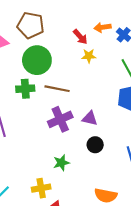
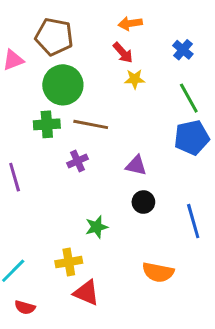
orange arrow: (103, 27) -> (130, 23), moved
purple cross: (60, 119) -> (78, 161), moved, size x0.6

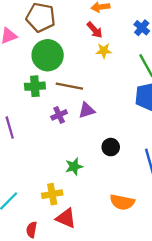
purple triangle: (136, 165) -> (87, 110), moved, turned -30
red semicircle: (25, 307) -> (32, 230), moved, turned 84

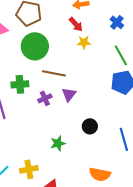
green cross: (35, 86) -> (20, 84), moved
purple triangle: (87, 110) -> (69, 94), turned -35
yellow cross: (52, 194) -> (29, 169), moved

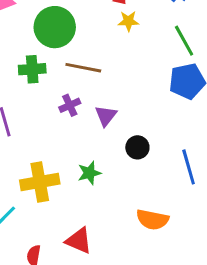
green cross: (20, 84) -> (32, 69), moved
purple triangle: (69, 94) -> (106, 116), moved
yellow cross: (29, 169) -> (40, 182), moved, size x1.4

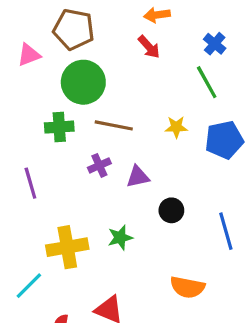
yellow star: (128, 21) -> (176, 127), moved
green line: (184, 41) -> (207, 82), moved
purple triangle: (106, 116) -> (138, 177), turned 40

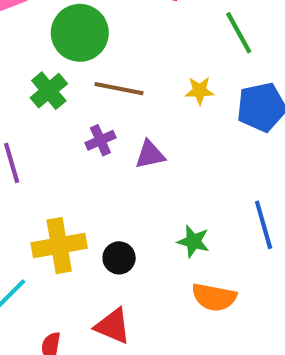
green cross: (59, 127) -> (49, 91), turned -36
black circle: (171, 210) -> (119, 258), moved
green star: (120, 238) -> (193, 241), moved, turned 30

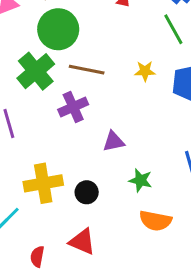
green cross: (49, 91) -> (36, 71), size x1.4
purple cross: (100, 140) -> (73, 107), size x1.4
purple triangle: (150, 155) -> (114, 141), moved

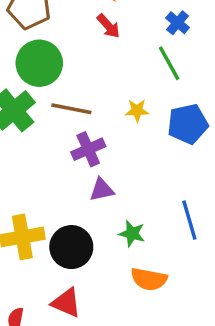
purple cross: (73, 107) -> (88, 149), moved
black circle: (87, 192) -> (71, 247), size x1.6

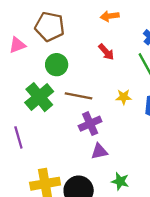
red arrow: (108, 26) -> (106, 52), moved
green circle: (39, 63) -> (57, 65), size x0.7

